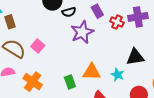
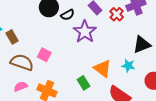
red cross: (117, 22) -> (117, 14), turned 32
orange triangle: (92, 72) -> (103, 68), turned 48

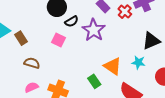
black semicircle: (68, 15) -> (72, 21), moved
pink square: (44, 55) -> (58, 40), moved
brown semicircle: (22, 62) -> (32, 63), size x0.7

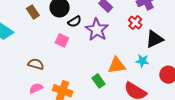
red cross: (125, 12) -> (135, 23), moved
brown rectangle: (21, 38) -> (33, 12), moved
orange triangle: (113, 66) -> (117, 65), turned -42

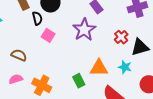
black semicircle: (75, 22) -> (37, 18), moved, turned -80
red cross: (135, 23) -> (121, 37), moved

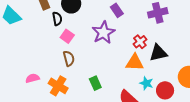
brown semicircle: (19, 55) -> (69, 58), moved, turned 49
cyan star: (125, 67) -> (146, 83), moved
orange triangle: (99, 68) -> (135, 62), moved

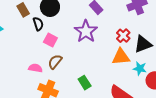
brown semicircle: (69, 58) -> (55, 62), turned -119
pink semicircle: (33, 78) -> (35, 68), moved, turned 32
cyan star: (146, 83) -> (140, 68), moved

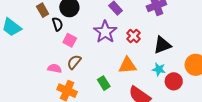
red cross: (123, 36) -> (134, 36), moved
orange triangle: (121, 57) -> (128, 65), moved

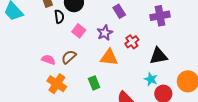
purple star: (105, 32) -> (105, 33), size x0.7
pink square: (70, 40) -> (79, 31), moved
orange triangle: (128, 65) -> (109, 57), moved

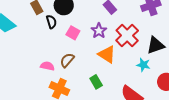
red cross: (132, 42) -> (127, 35), size x1.6
orange triangle: (109, 57) -> (107, 54), turned 36
cyan star: (151, 79) -> (143, 65), moved

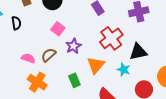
black semicircle: (51, 22) -> (16, 23), moved
purple star: (99, 31) -> (73, 46), moved
orange triangle: (107, 54) -> (96, 65), moved, turned 30

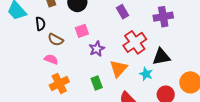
pink square: (58, 29) -> (82, 31), turned 32
brown semicircle: (49, 55) -> (56, 40), moved, turned -112
orange cross: (37, 82) -> (59, 83), turned 30

